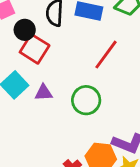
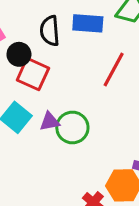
green circle: (86, 100) -> (72, 127), moved

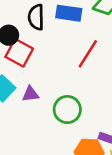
green circle: (72, 127) -> (67, 110), moved

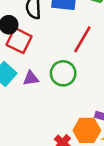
green circle: (67, 110) -> (63, 73), moved

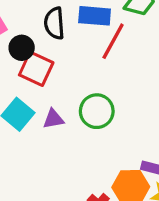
red line: (82, 39) -> (113, 41), moved

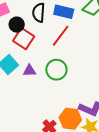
red line: (113, 41) -> (61, 36), moved

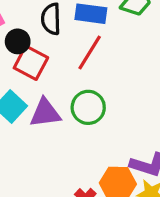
purple triangle: (29, 71) -> (45, 113), size x1.5

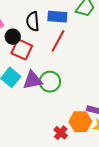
green circle: (88, 107) -> (50, 82), moved

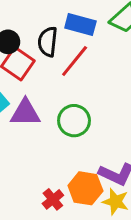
black semicircle: (33, 21) -> (48, 42), moved
green circle: (50, 82) -> (74, 121), moved

